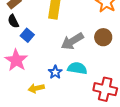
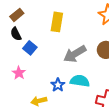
pink star: (16, 60) -> (19, 73), size x0.6

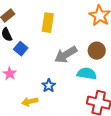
cyan semicircle: (80, 81) -> (87, 74), moved

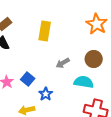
blue square: (21, 49) -> (28, 79), moved
gray arrow: (66, 55) -> (63, 63), size x0.6

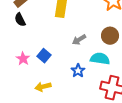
blue star: (46, 94) -> (78, 71), moved

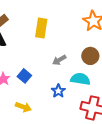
yellow arrow: (43, 87) -> (23, 107), turned -147

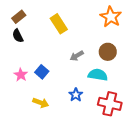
yellow rectangle: (41, 28) -> (59, 24), turned -42
blue star: (58, 91) -> (76, 95), moved

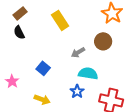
brown circle: (108, 52) -> (103, 41), moved
pink star: (21, 75) -> (12, 81), moved
cyan semicircle: (98, 75) -> (88, 73), moved

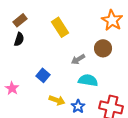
black semicircle: (19, 32) -> (19, 39), turned -136
blue star: (77, 91) -> (78, 106), moved
yellow arrow: (42, 99) -> (57, 100), moved

